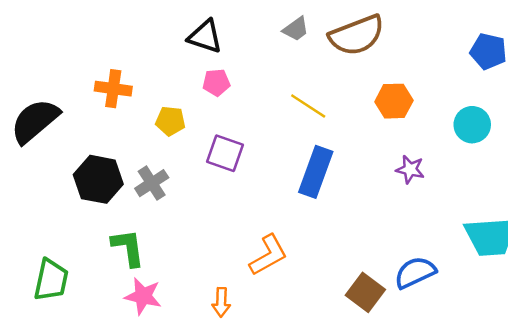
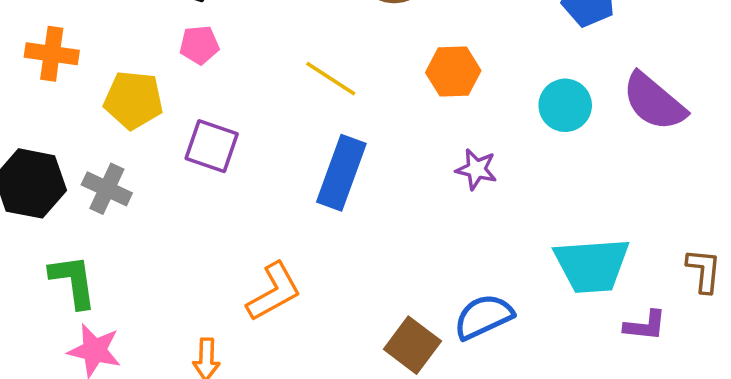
yellow pentagon: (170, 121) -> (134, 100), size x1.4
gray cross: (152, 183) -> (107, 189), turned -32

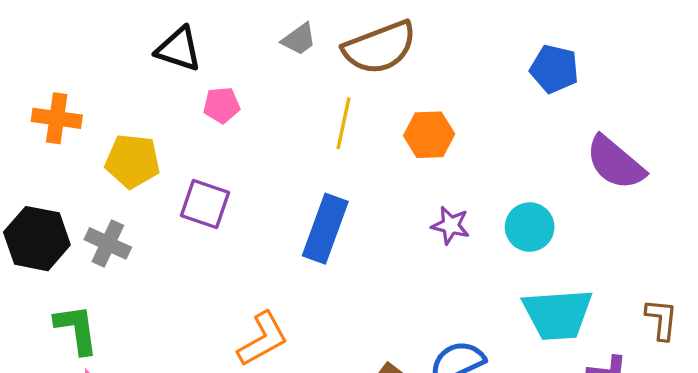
pink pentagon: (199, 45) -> (222, 105), moved
yellow line: (331, 79) -> (343, 123), moved, turned 69
cyan circle: (565, 105) -> (530, 227), moved

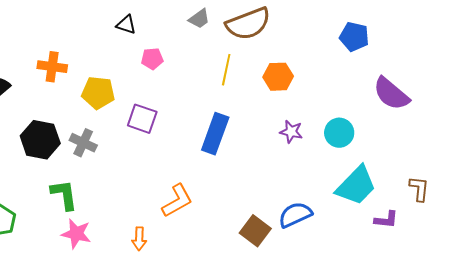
black triangle: (179, 49) -> (126, 25), size x0.7
cyan trapezoid: (558, 314) -> (356, 186), turned -42

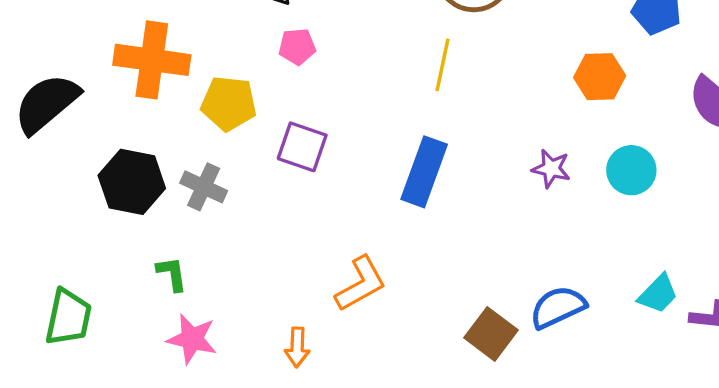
pink pentagon: (152, 59) -> (297, 47), moved
orange cross: (52, 67) -> (152, 60), size x1.5
orange hexagon: (278, 77) -> (600, 77), moved
cyan trapezoid: (356, 186) -> (658, 294), moved, size x0.6
green L-shape: (64, 195) -> (172, 274), size x0.7

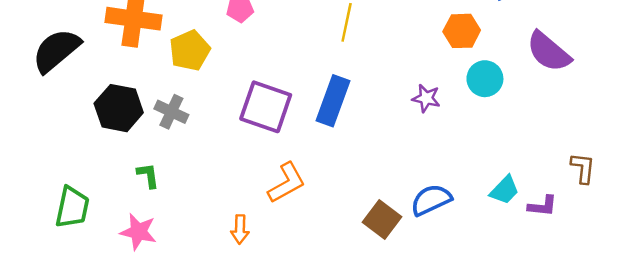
yellow pentagon: (229, 103) -> (190, 51), turned -30
purple square: (302, 147) -> (266, 107), moved, size x1.4
cyan circle: (631, 170) -> (485, 79), moved
pink star: (192, 339) -> (138, 232), moved

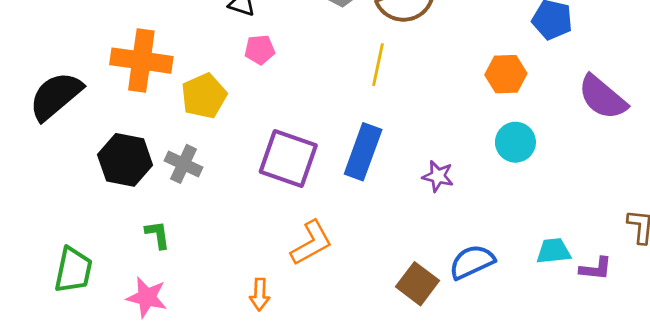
cyan circle: (485, 79) -> (515, 142), moved
purple star: (426, 98) -> (438, 176), moved
cyan trapezoid: (505, 190) -> (554, 251), turned -140

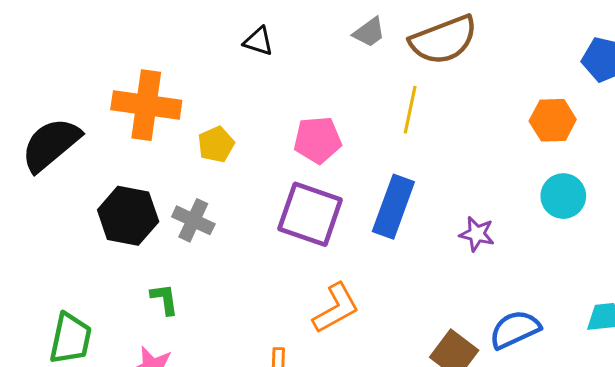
pink pentagon: (260, 50) -> (318, 140), moved, size x1.4
yellow pentagon: (204, 96) -> (216, 144), size x0.7

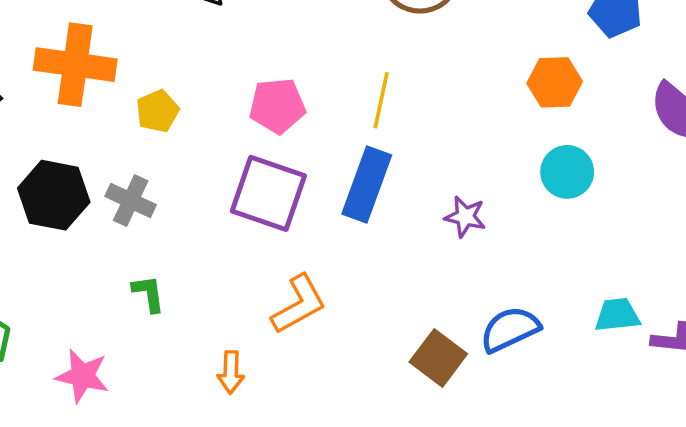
yellow line: (410, 110) -> (381, 100), moved
green L-shape: (164, 299) -> (149, 294), moved

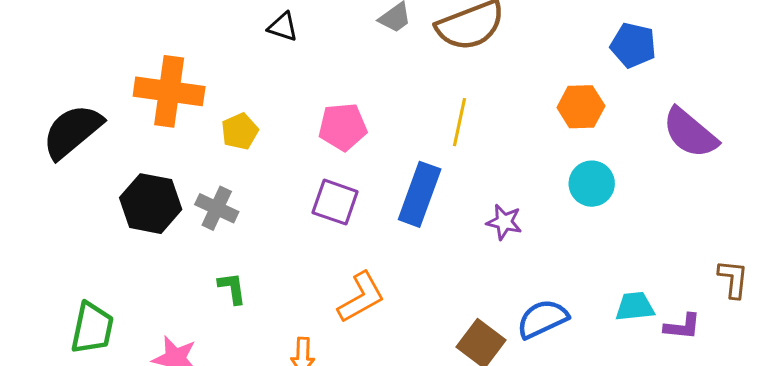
yellow line: (381, 100) -> (460, 122), moved
purple square: (268, 193) -> (335, 202), size x0.7

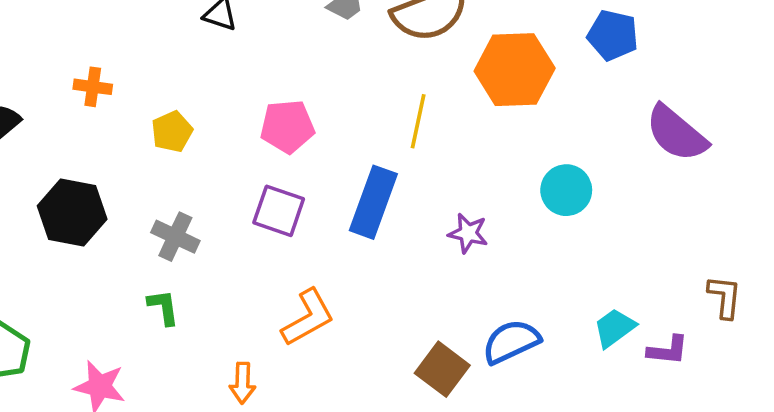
orange cross: (169, 91) -> (93, 87), size x0.5
orange hexagon: (581, 107) -> (515, 70), moved, size x1.5
gray cross: (217, 208) -> (175, 237), moved
cyan trapezoid: (635, 307) -> (614, 328), turned -30

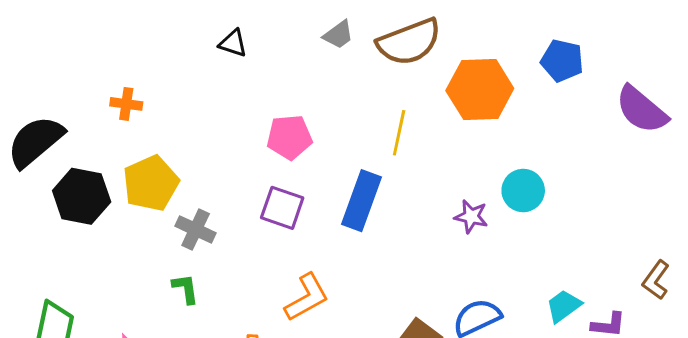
yellow pentagon: (172, 132) -> (151, 183), moved, size x1.6
purple semicircle: (676, 133) -> (642, 110), moved
black hexagon: (72, 213) -> (82, 196), moved
purple star: (468, 233) -> (471, 216), moved
brown L-shape: (725, 297) -> (656, 280), turned -150

